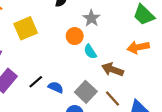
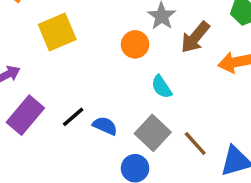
cyan semicircle: (90, 52) -> (162, 87), moved
brown arrow: (113, 69) -> (195, 37), moved, turned -70

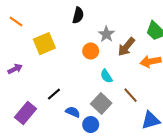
purple rectangle: (25, 115) -> (26, 113), moved
blue semicircle: (105, 126) -> (73, 112), moved
brown line: (195, 143) -> (131, 95), moved

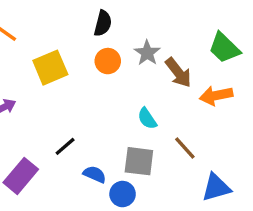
brown arrow: (126, 47) -> (178, 73), turned -78
orange circle: (91, 51) -> (108, 61), moved
gray square: (101, 104) -> (139, 161), turned -36

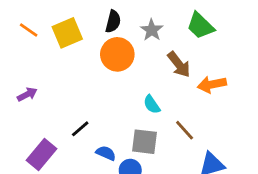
green trapezoid: (224, 48) -> (200, 26), moved
gray star: (147, 53) -> (152, 30), moved
orange circle: (108, 61) -> (117, 54), size x1.5
yellow square: (50, 68) -> (67, 33), moved

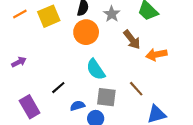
orange line: (29, 30) -> (20, 14), turned -64
cyan semicircle: (152, 104) -> (96, 69), moved, size x1.5
blue semicircle: (106, 153) -> (78, 106), turned -40
purple rectangle: (42, 155) -> (30, 107), turned -70

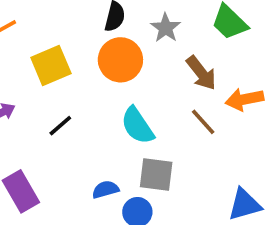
yellow square: (49, 16) -> (51, 65), moved
black line: (58, 88) -> (60, 126), moved
brown line: (136, 89) -> (203, 122), moved

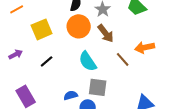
brown arrow: (201, 73) -> (106, 33), moved

